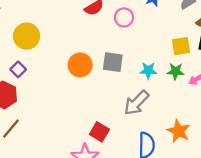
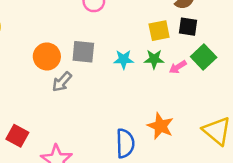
gray arrow: (136, 103) -> (62, 82), moved, size x0.7
red square: (99, 132) -> (17, 136), moved

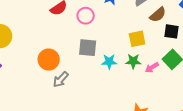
black square: (188, 27) -> (172, 31), moved
gray square: (83, 52) -> (88, 48), moved

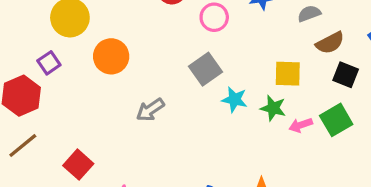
gray square: (88, 48) -> (206, 69), turned 36
orange circle: (49, 60) -> (111, 56), moved

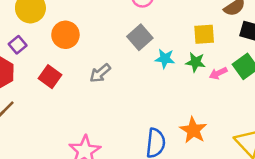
red square: (78, 165) -> (50, 77), moved

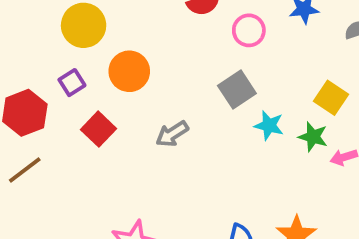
yellow square: (204, 34) -> (331, 98), turned 30
purple square: (18, 45) -> (72, 83), moved

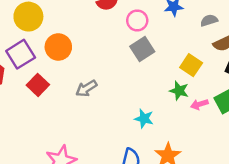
purple square: (72, 83) -> (21, 54), size x1.6
gray square: (237, 89) -> (142, 49), moved
cyan star: (269, 125) -> (144, 119), moved

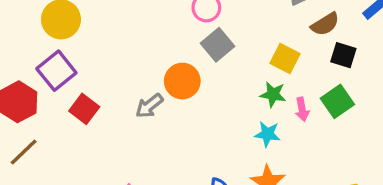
orange circle: (58, 47) -> (182, 81), moved
pink arrow: (199, 104) -> (302, 109), turned -77
cyan star: (144, 119) -> (267, 134), moved

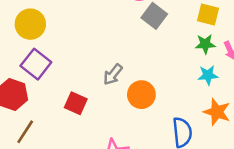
orange circle: (182, 81) -> (141, 95), moved
red square: (84, 109) -> (76, 103), moved

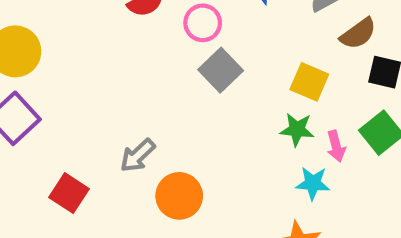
cyan star: (208, 75) -> (313, 183), moved

